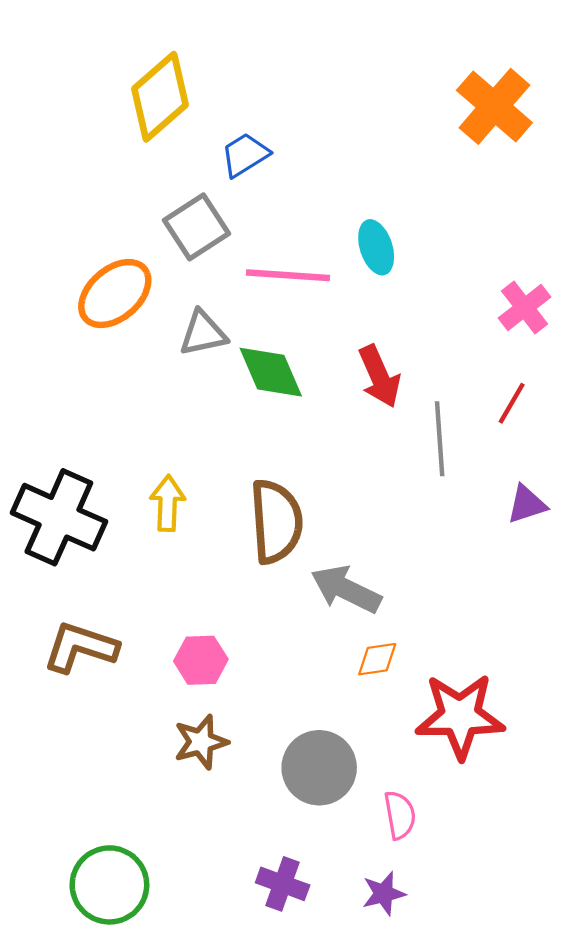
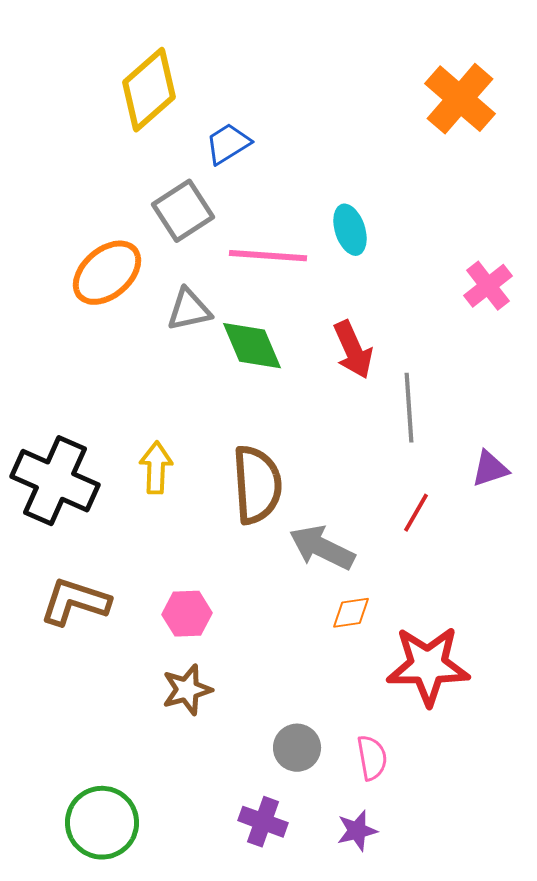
red line: (512, 403) -> (416, 513), moved
gray circle: (319, 768) -> (297, 748), moved, size x0.7

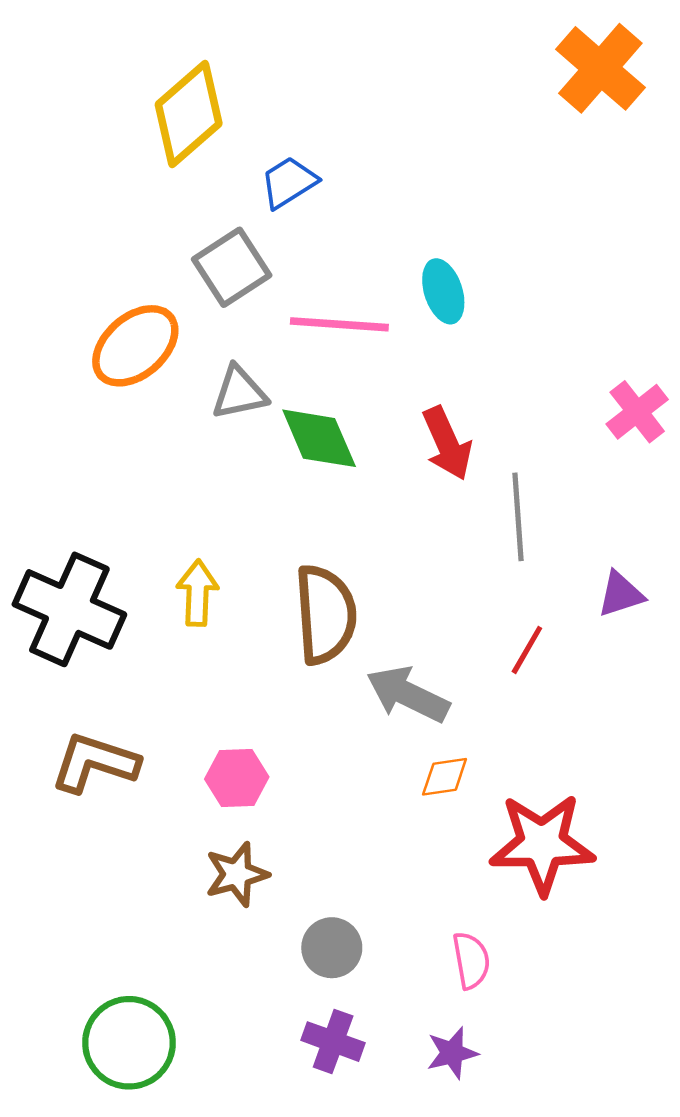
orange cross: (460, 99) -> (600, 68), moved
pink cross: (488, 286) -> (637, 412), moved
gray circle: (297, 748) -> (332, 948), moved

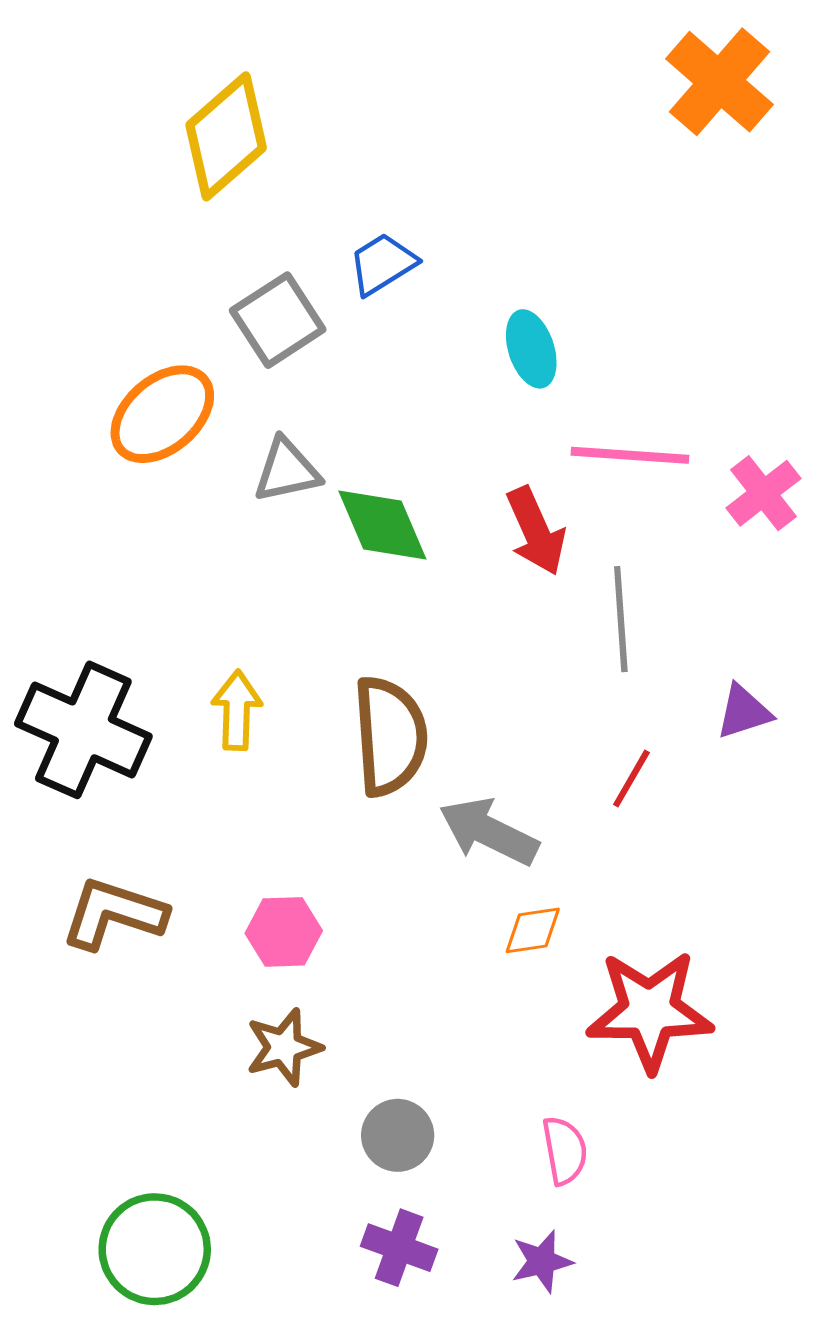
blue trapezoid: (289, 182) -> (382, 264), moved
pink line: (339, 324) -> (630, 455), moved

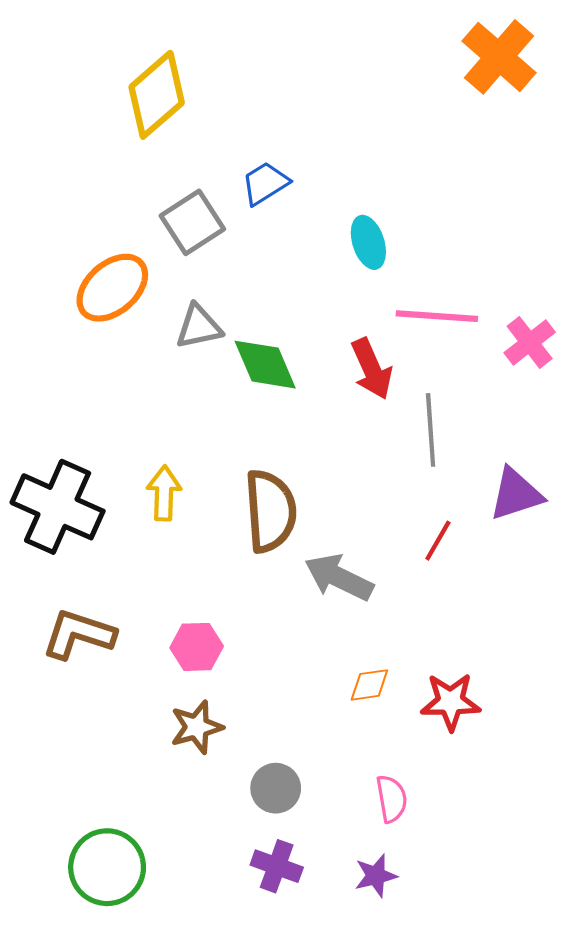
purple triangle: (744, 712) -> (516, 494), size x1.4
orange diamond: (533, 930) -> (369, 685), moved
red star: (650, 1011) -> (451, 702), size x0.7

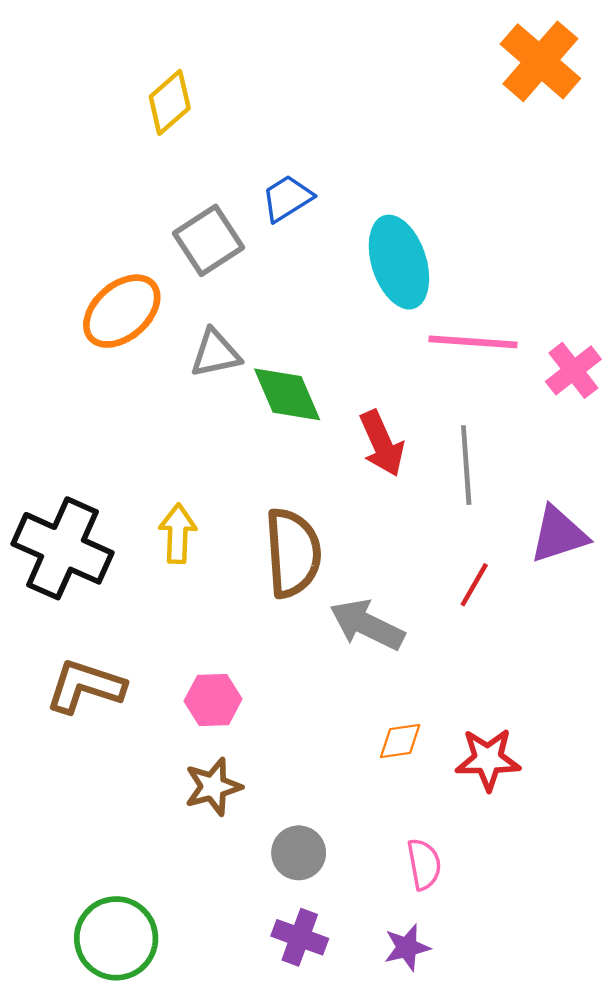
yellow diamond: (157, 95) -> (170, 102), size x0.7
cyan ellipse: (368, 242) -> (399, 262), size x1.6
red arrow: (372, 369) -> (382, 443), moved

